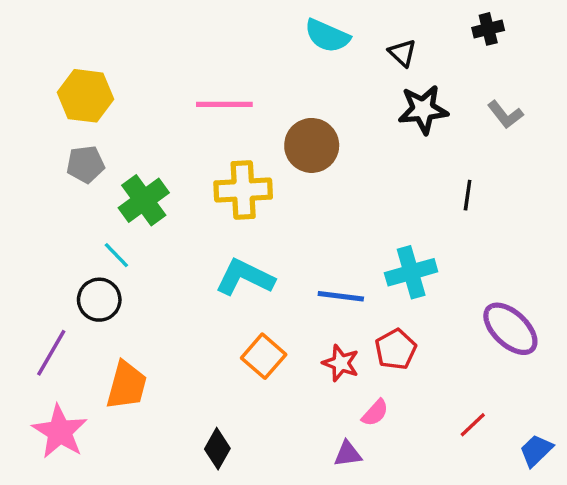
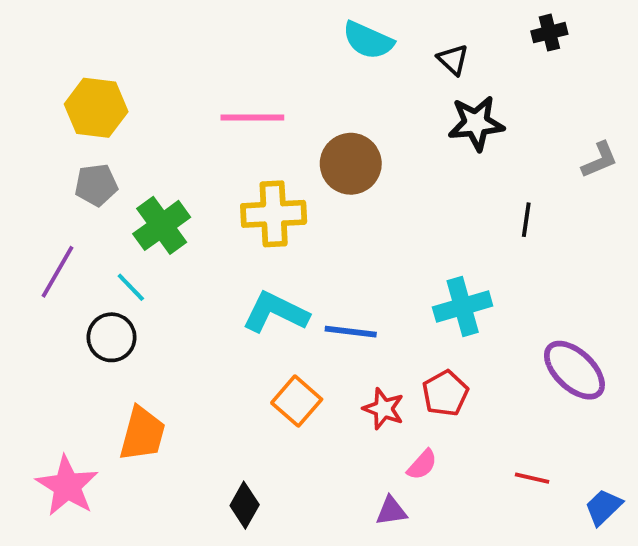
gray L-shape: (505, 115) -> (600, 160), moved, turned -75
blue line: (341, 296) -> (351, 332), moved
purple line: (51, 353) -> (58, 272), moved
red line: (473, 425) -> (532, 478), turned 56

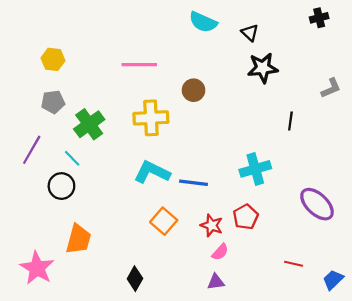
black cross: (549, 33) -> (319, 18), moved
yellow hexagon: (96, 108) -> (53, 59), size x0.7
brown circle: (351, 164) -> (194, 90), size x0.7
pink semicircle: (422, 465) -> (220, 252), moved

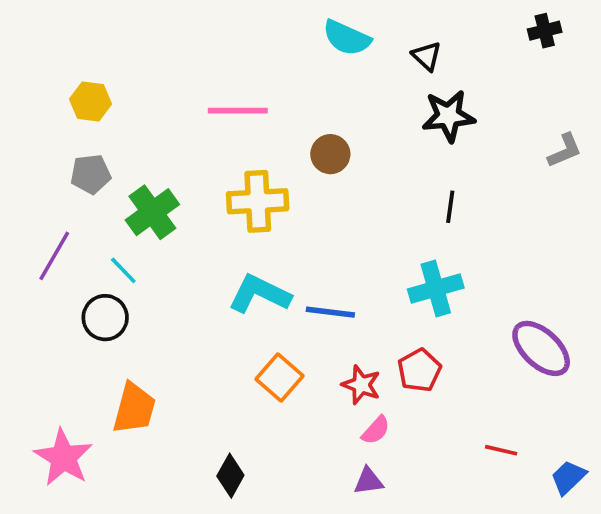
black line: (290, 121) -> (450, 207), moved

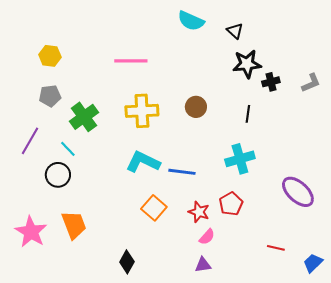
black cross: (545, 31) -> (271, 82), moved
brown circle: (330, 154) -> (196, 107), moved
orange trapezoid: (134, 408) -> (74, 225), turned -36
pink star: (63, 457) -> (31, 232), moved

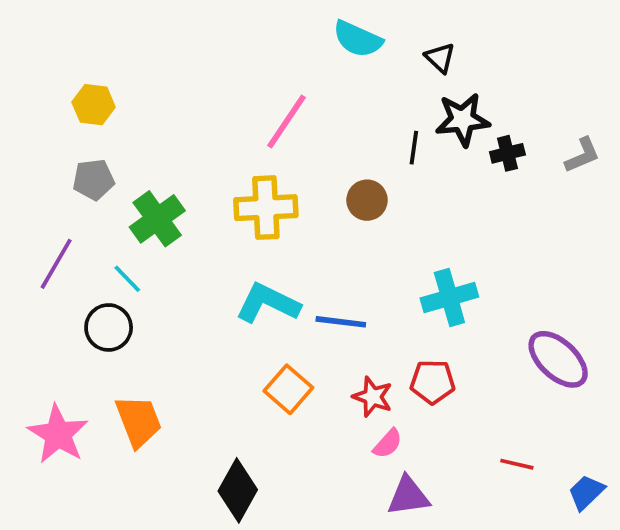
pink line: (131, 61) -> (286, 121), moved, turned -56
black line: (248, 114) -> (414, 148), moved
red pentagon: (231, 204) -> (433, 382), turned 30
black diamond: (127, 262) -> (238, 490), size x1.4
purple triangle: (203, 265) -> (408, 496), moved, size x1.4

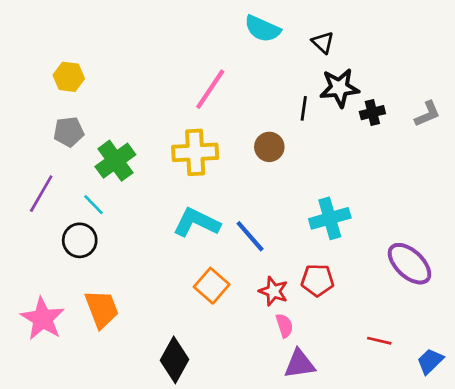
blue line: (341, 322) -> (250, 236), turned 42
pink semicircle: (388, 444) -> (284, 326), turned -60

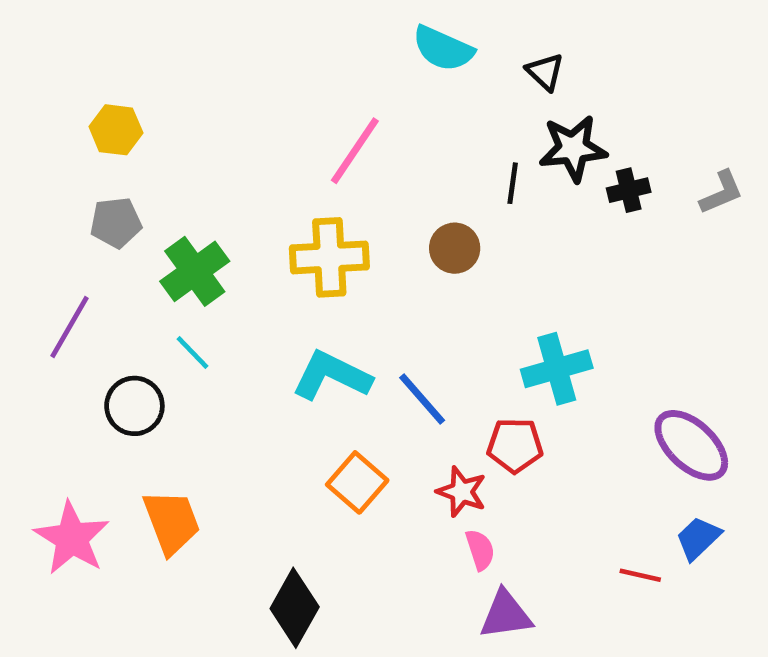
cyan line: (93, 205) -> (192, 353), moved
red pentagon: (317, 280) -> (515, 445), moved
blue trapezoid: (430, 361) -> (698, 538), moved

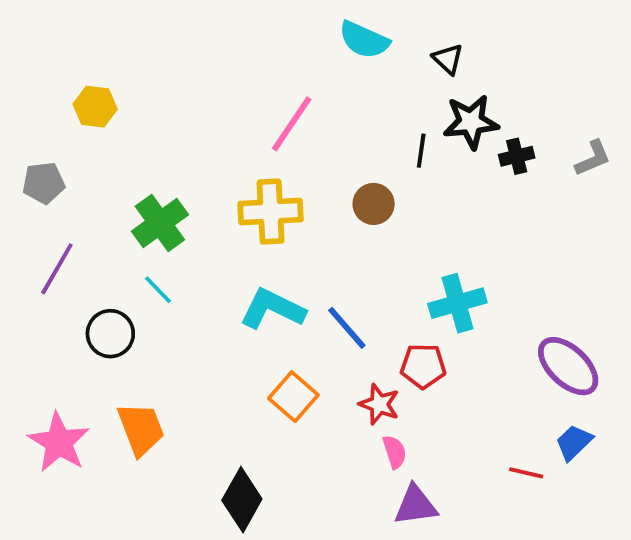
gray pentagon: (116, 223) -> (44, 183), moved

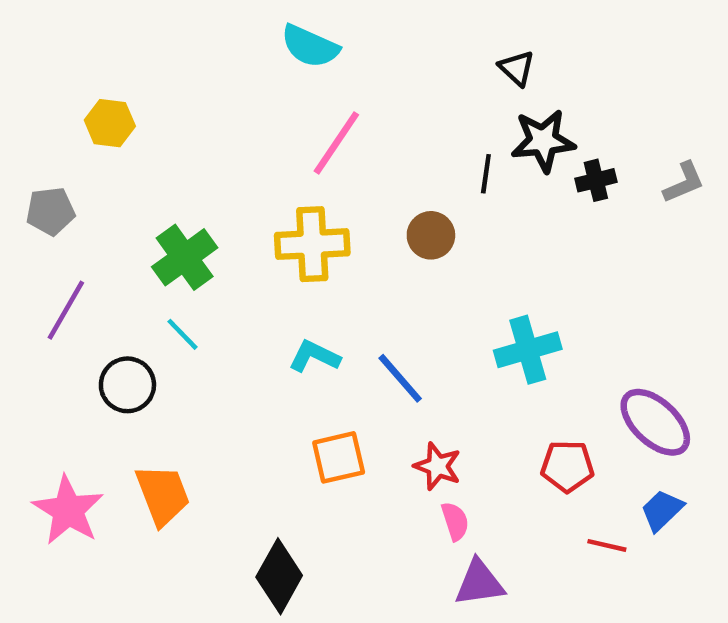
cyan semicircle: (364, 40) -> (310, 46), moved
cyan L-shape: (272, 309) -> (314, 356), size x0.7
red pentagon: (423, 366) -> (567, 466), moved
orange square: (293, 397) -> (339, 457), turned 36

